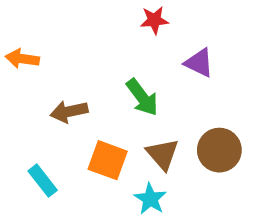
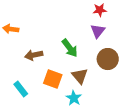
red star: (154, 20) -> (100, 10), moved
purple triangle: (199, 63) -> (98, 31), turned 42
brown circle: (219, 150) -> (108, 59), moved

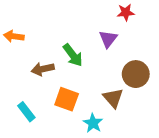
purple triangle: (98, 31) -> (108, 39), moved
green arrow: (70, 48) -> (73, 55), moved
brown triangle: (80, 76) -> (113, 98), moved

